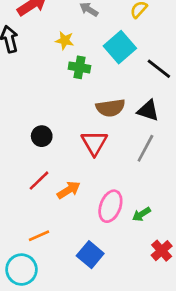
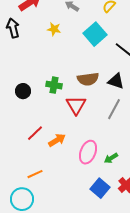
green cross: (79, 67) -> (54, 85), moved
black circle: (42, 136) -> (23, 91), moved
blue square: (90, 255) -> (100, 188), moved

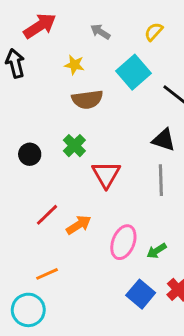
brown semicircle: (88, 79) -> (87, 99), moved
green cross: (54, 85) -> (74, 146), turned 35
gray line: (114, 109) -> (161, 180), turned -30

